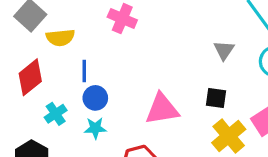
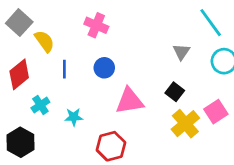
yellow semicircle: (60, 38) -> (44, 41), turned -120
blue circle: (95, 98) -> (104, 68), moved
black square: (216, 98) -> (175, 92), turned 30

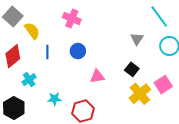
pink triangle: (130, 101) -> (97, 76), size x0.7
cyan star: (74, 117) -> (54, 99), moved

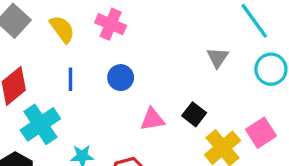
yellow semicircle: (32, 31) -> (62, 29), moved
black square: (132, 69) -> (194, 114), moved
cyan cross: (29, 80) -> (40, 124), size x1.6

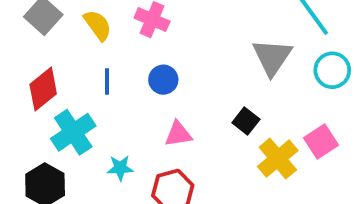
gray triangle: (218, 58) -> (272, 57), size x1.6
pink triangle: (152, 119) -> (178, 134), moved

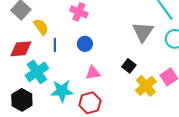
yellow semicircle: (98, 25) -> (41, 27), moved
red diamond: (43, 89) -> (21, 49), turned 35
cyan star: (120, 168) -> (62, 91), size x1.6

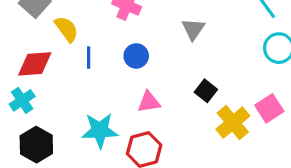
gray triangle: (143, 32) -> (193, 29), moved, size x0.7
cyan cross: (37, 72) -> (22, 100), moved, size x0.7

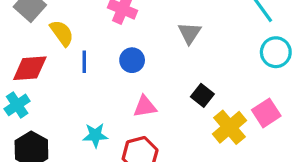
cyan star: (100, 130) -> (95, 135), size x0.7

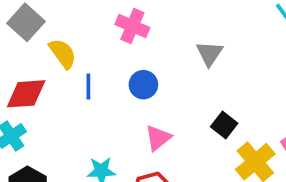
pink triangle: (145, 107) -> (158, 138), turned -30

